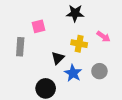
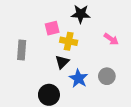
pink square: (39, 26) -> (52, 28), moved
yellow cross: (79, 44) -> (69, 41), moved

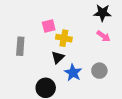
black star: (81, 14) -> (102, 13), moved

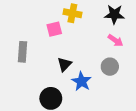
yellow cross: (64, 38) -> (72, 13), moved
gray circle: (99, 71) -> (110, 67), moved

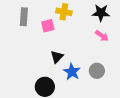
gray rectangle: (22, 52) -> (24, 17), moved
gray circle: (110, 67) -> (97, 71), moved

